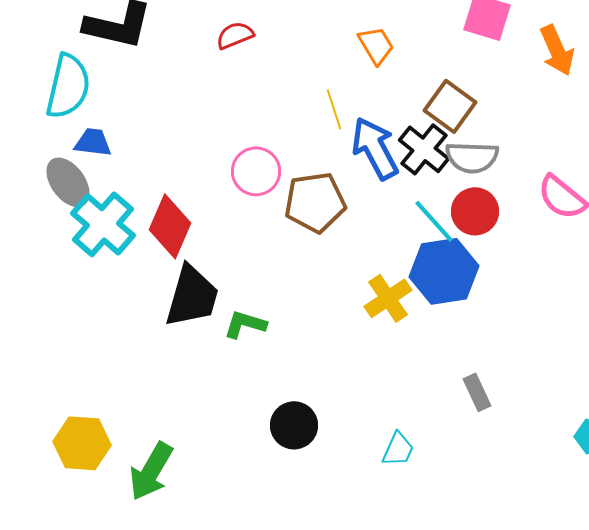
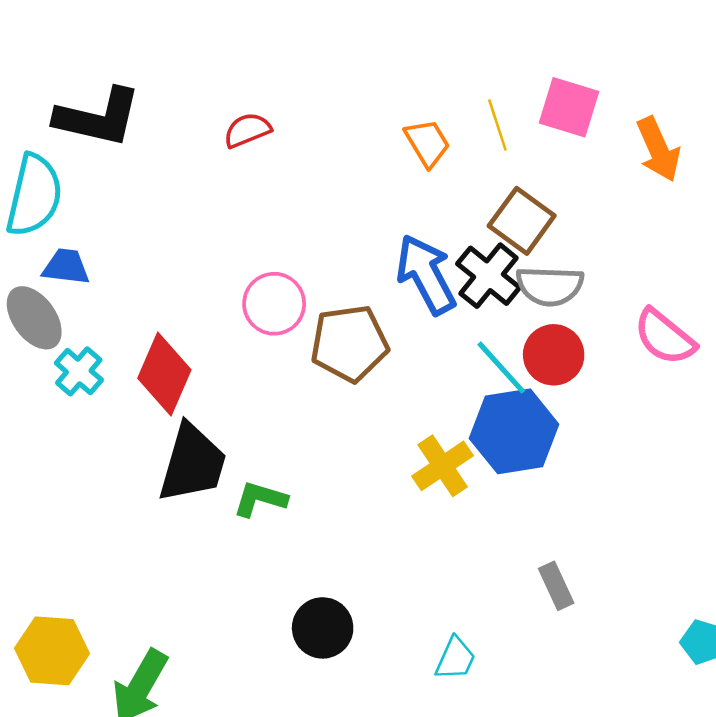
yellow line: (334, 109) -> (497, 125), moved
cyan cross: (103, 224) -> (79, 371), size x0.6

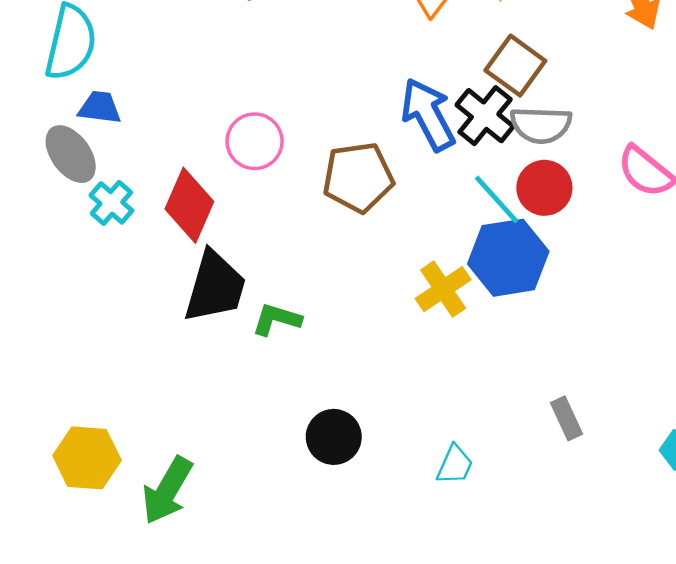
pink circle: (274, 304) -> (255, 141), moved
gray rectangle: (556, 586) -> (567, 418), moved

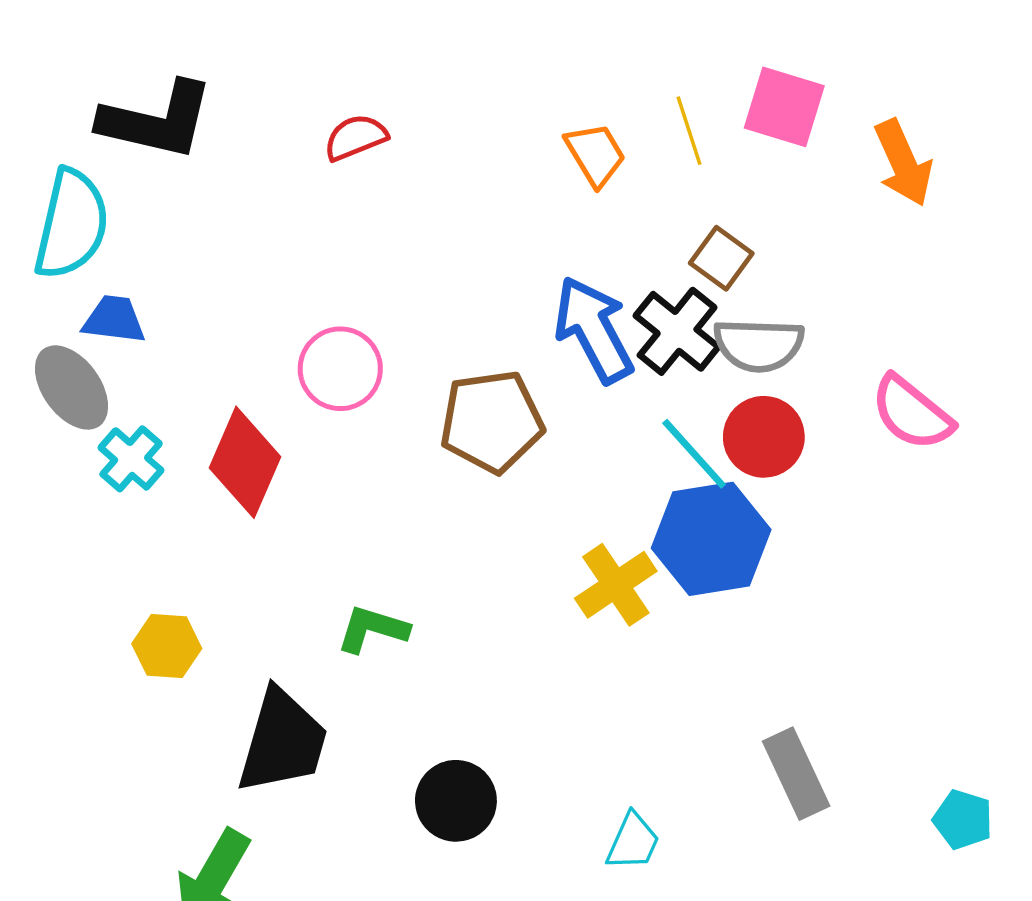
brown square: (515, 66) -> (721, 258), size x0.7
black trapezoid: (215, 287) -> (282, 741), moved
gray rectangle: (567, 418) -> (796, 774), size x1.4
yellow hexagon: (87, 458) -> (167, 646), moved, size x0.7

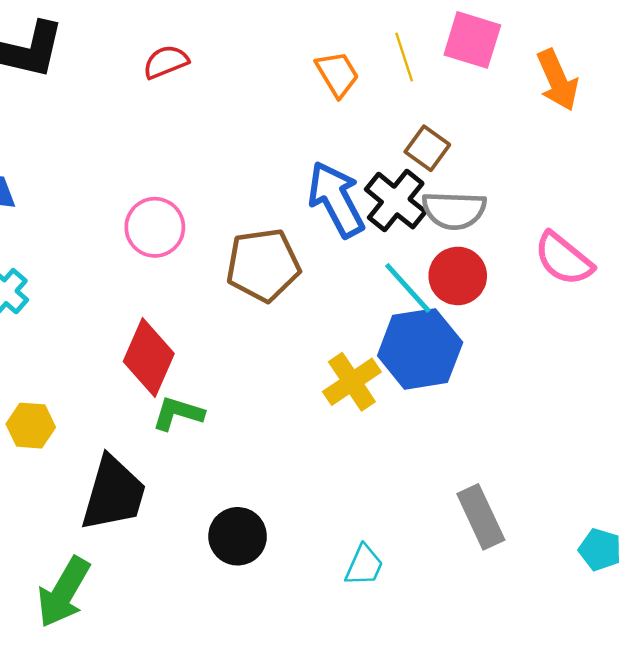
red diamond: (245, 462) -> (149, 357), moved

